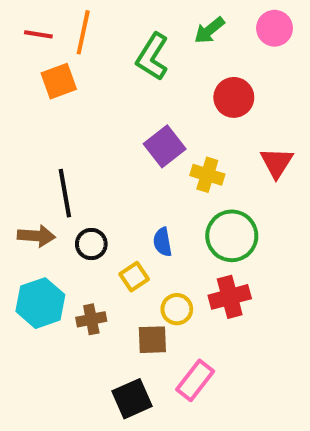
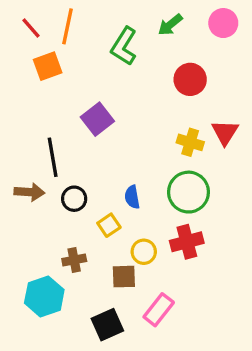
red line: (38, 34) -> (31, 28), turned 40
purple square: (165, 146) -> (97, 119), moved
yellow cross: (207, 175) -> (190, 142), moved
cyan hexagon: (40, 303) -> (44, 296), moved

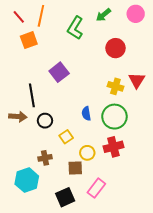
blue semicircle: (132, 197) -> (86, 114), moved

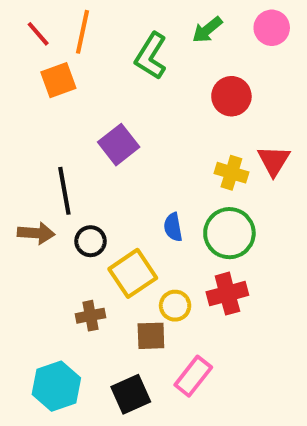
yellow square: (66, 137) -> (133, 273), size x1.6
cyan hexagon: (27, 180) -> (56, 386), moved

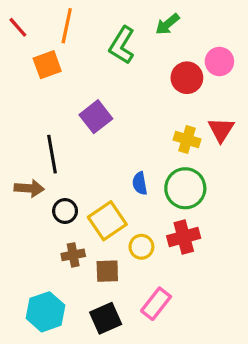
pink circle: (272, 28) -> (219, 61), moved
red line: (38, 34) -> (18, 27), moved
black circle: (91, 241) -> (65, 211), moved
brown square: (151, 336) -> (107, 271), moved

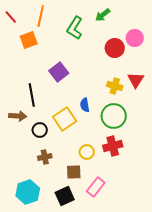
blue semicircle: (140, 183) -> (85, 105), moved
yellow square: (107, 221) -> (65, 119), moved
brown square: (107, 271) -> (74, 172), moved

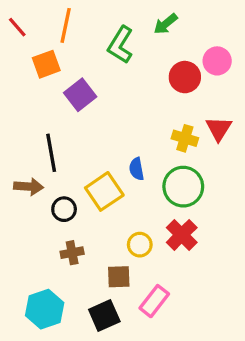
purple square: (59, 72) -> (80, 95), moved
red cross: (113, 146) -> (182, 235), turned -30

